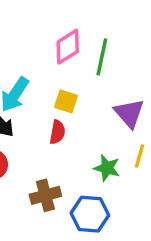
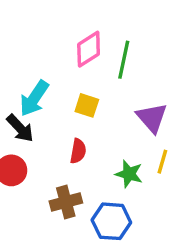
red semicircle: (57, 132) -> (78, 151), moved

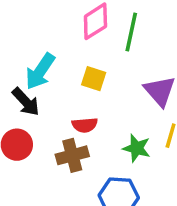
red semicircle: (78, 151) -> (85, 125), turned 75
brown cross: (66, 202) -> (72, 155), moved

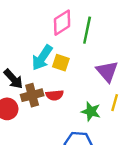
cyan arrow: (40, 71) -> (42, 58), moved
brown cross: (72, 155) -> (32, 95), moved

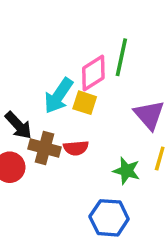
pink diamond: (62, 23) -> (93, 73), moved
brown cross: (32, 95) -> (45, 148), turned 30

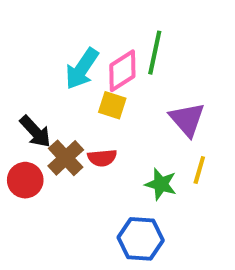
cyan arrow: (58, 96) -> (82, 69), moved
brown cross: (45, 148) -> (66, 158), turned 32

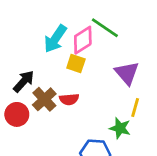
green line: (155, 53) -> (105, 28), turned -68
black arrow: (35, 132) -> (24, 81), turned -95
green star: (161, 184) -> (120, 128), moved

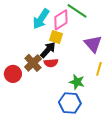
black arrow: (24, 81) -> (48, 50), moved
green star: (120, 128) -> (77, 82), moved

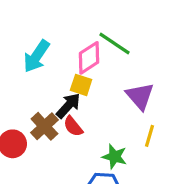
cyan arrow: (41, 19) -> (36, 56), moved
red semicircle: (51, 63) -> (73, 126), turned 56

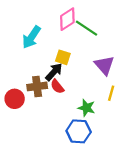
pink diamond: (89, 58) -> (67, 19), moved
brown cross: (44, 126) -> (37, 86), turned 36

